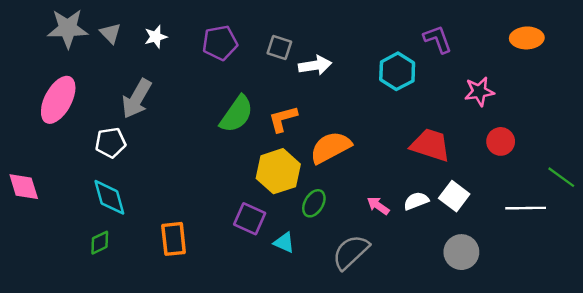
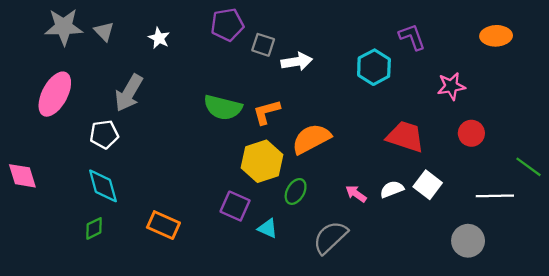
white star: (156, 37) -> (159, 38), moved, turned -30
purple pentagon: (220, 43) -> (227, 25), moved
green semicircle: (237, 114) -> (223, 107), turned 69
orange rectangle: (174, 239) -> (163, 225), turned -60
gray circle: (461, 252) -> (468, 241), moved

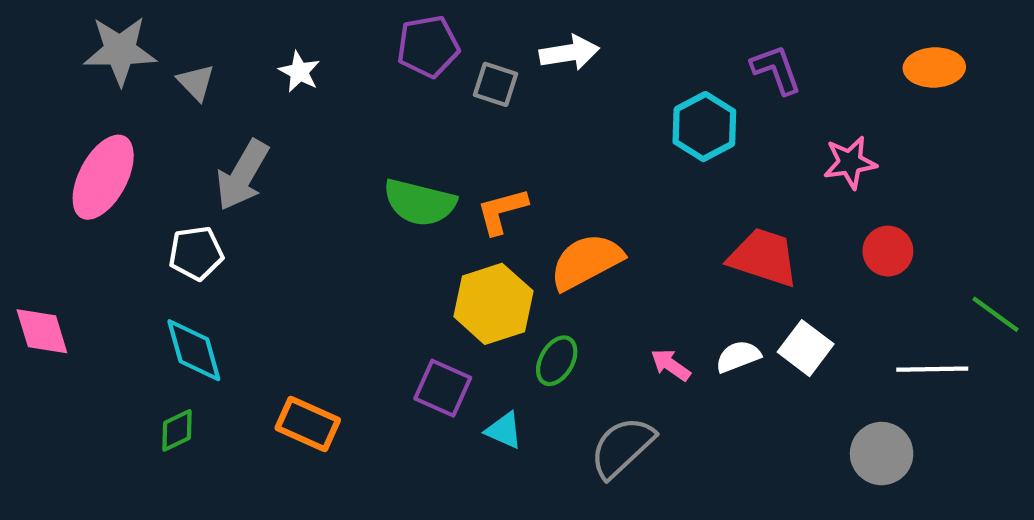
gray triangle: (104, 31) -> (196, 82), moved
white arrow: (297, 62) -> (569, 53), moved

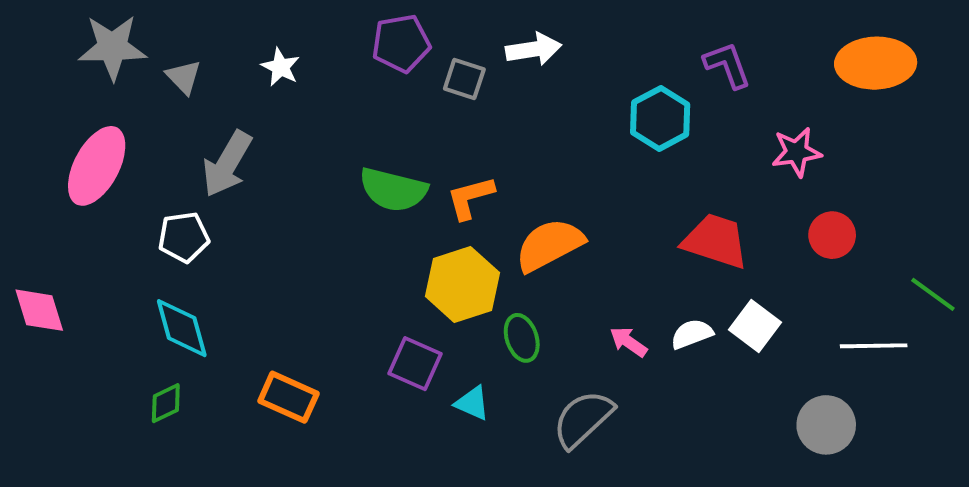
orange ellipse: (934, 67) -> (876, 63), size x1.4
green ellipse: (557, 361) -> (522, 338), turned -48

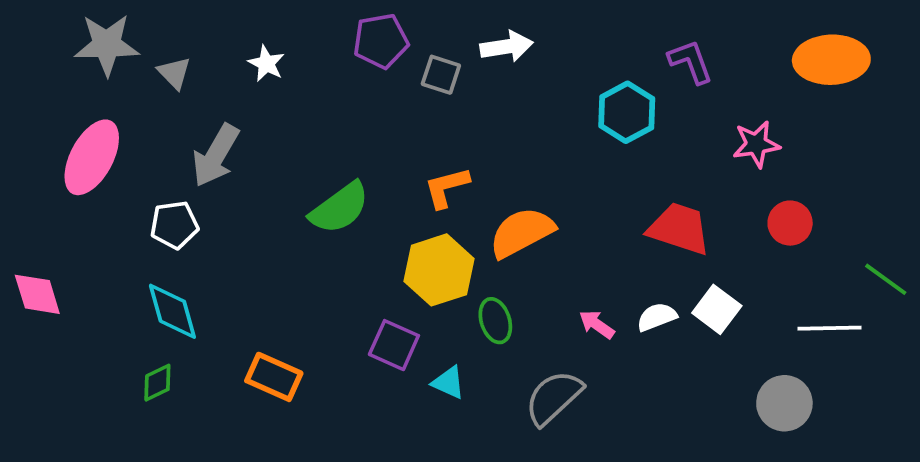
green semicircle: (393, 190) -> (340, 208), moved, turned -50

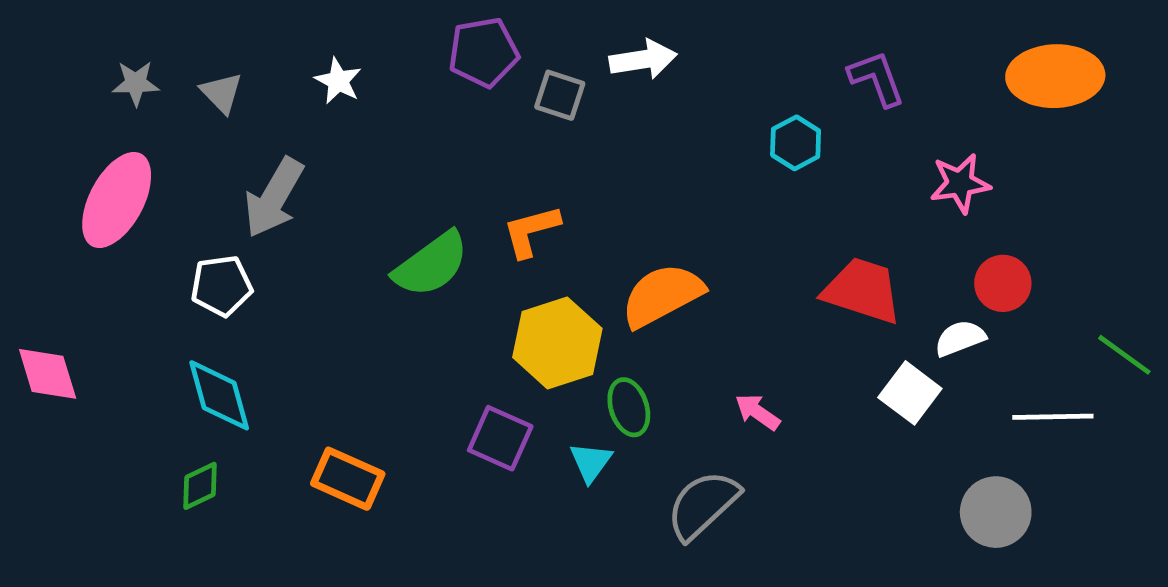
gray star: (107, 45) -> (136, 83), moved, size x0.6
cyan hexagon: (627, 112) -> (796, 143), size x0.7
orange L-shape: (447, 187) -> (531, 231), moved
white semicircle: (657, 317) -> (960, 338), moved
cyan triangle: (448, 383) -> (591, 462), moved, turned 42

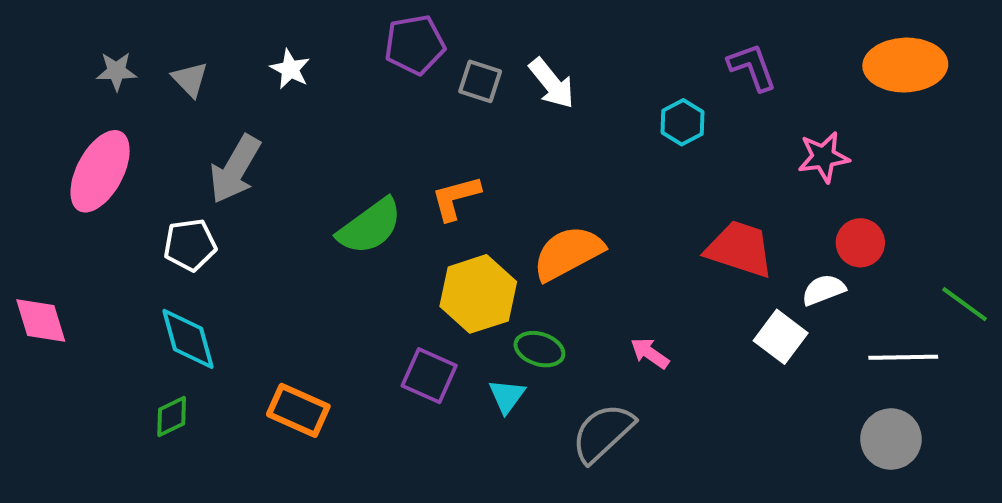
white arrow: (643, 59) -> (552, 83), moved, turned 60
green ellipse: (629, 407) -> (539, 349), turned -54
gray circle: (996, 512) -> (891, 439), moved

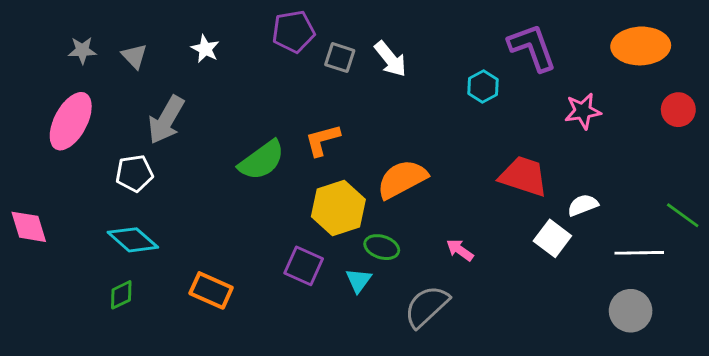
purple L-shape: (752, 67) -> (532, 47), size x1.4
red circle: (860, 243) -> (678, 110), moved
cyan diamond: (188, 339) -> (133, 240), turned -33

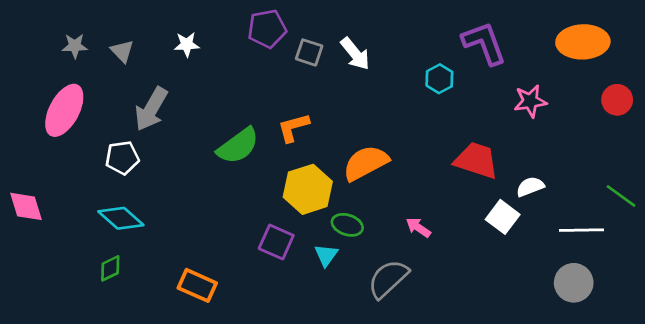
white star: (205, 49) -> (187, 45), turned -30
orange rectangle: (211, 290) -> (197, 285), moved

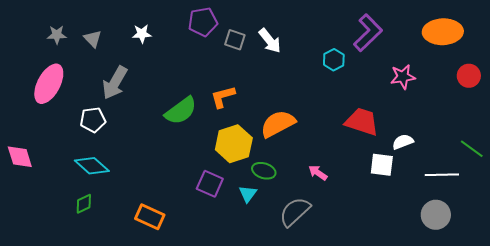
purple L-shape: (484, 43) -> (368, 33), turned 66
white square: (503, 217) -> (382, 165), turned -30

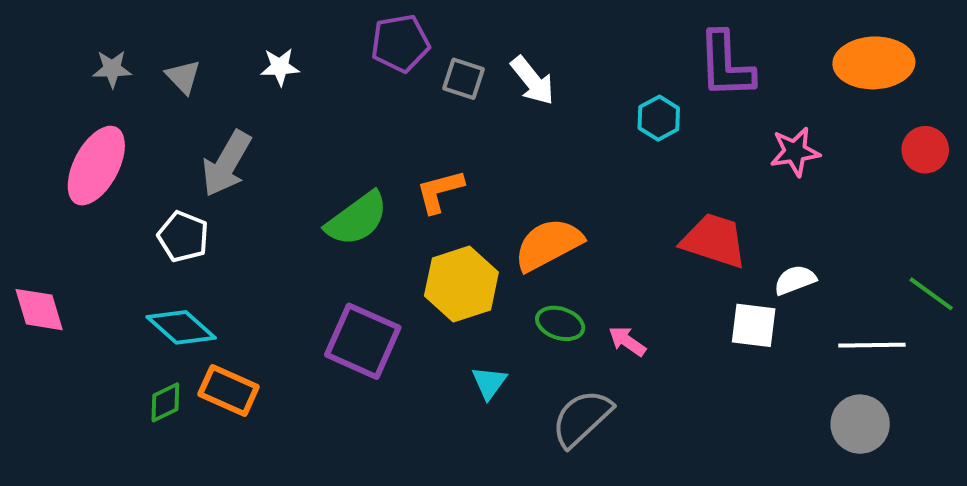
purple L-shape: (368, 33) -> (726, 65), turned 132
white pentagon: (93, 120) -> (183, 237), turned 30
green ellipse: (264, 171) -> (560, 323), moved
purple square: (210, 184) -> (363, 341), moved, size x1.4
orange rectangle: (150, 217) -> (229, 391), moved

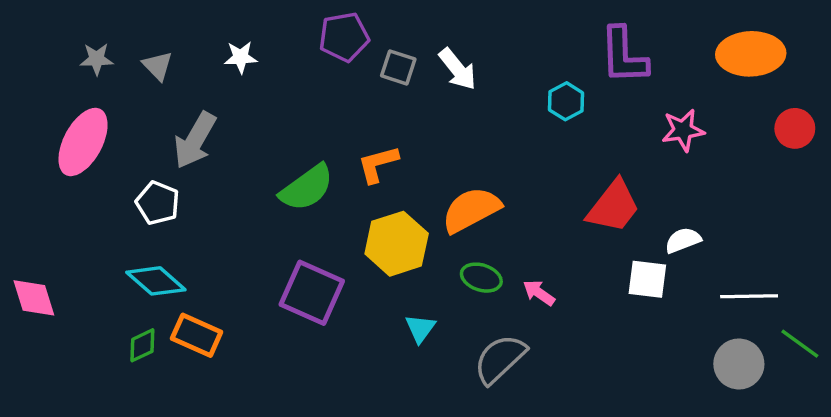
red trapezoid: (714, 241) -> (613, 206), turned 110
green line: (931, 294) -> (800, 344), moved
pink diamond: (39, 310) -> (34, 298), moved

